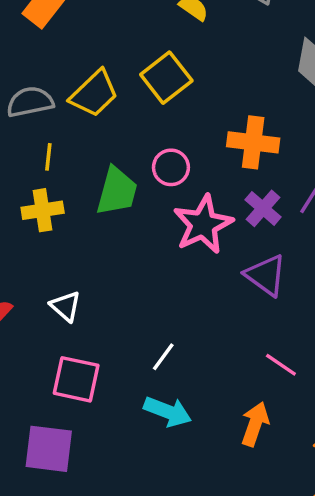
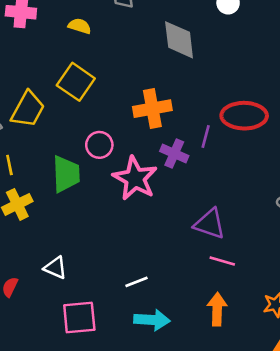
purple triangle: (266, 275) -> (210, 224), moved
white line: (163, 357) -> (136, 282), turned 50

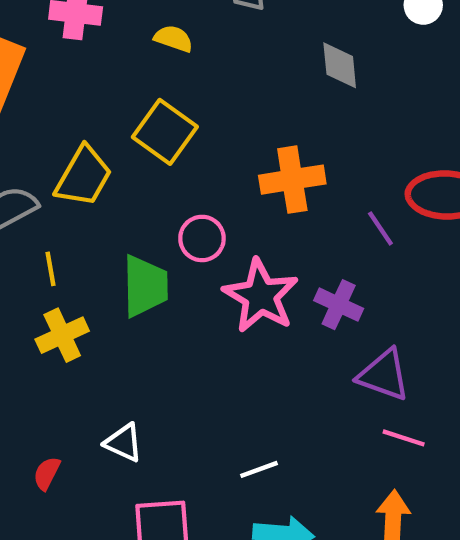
gray diamond: (179, 40) -> (340, 65), size x0.7
purple line: (206, 136) -> (380, 228), turned -50
purple cross: (174, 153) -> (339, 305), moved

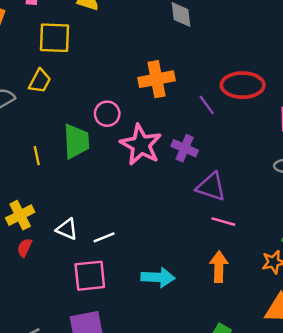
yellow square: (165, 132) -> (54, 38), moved, turned -32
yellow trapezoid: (83, 176) -> (40, 81), size x0.7
yellow line: (51, 269) -> (37, 156), moved
yellow cross: (62, 335) -> (20, 215), moved
white line: (259, 469) -> (104, 237), moved

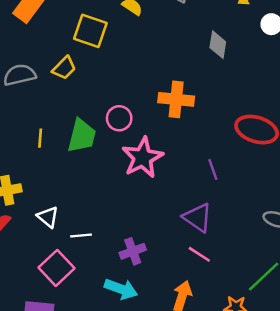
purple line: (207, 105) -> (213, 169), moved
purple cross: (185, 148) -> (133, 251), moved, turned 30
pink square: (90, 276) -> (57, 268), turned 36

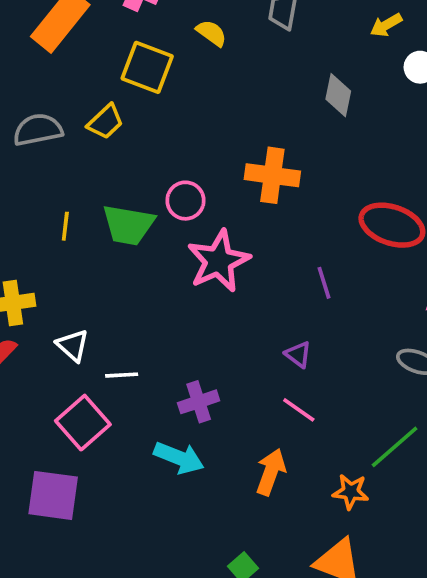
green trapezoid: (82, 136) -> (128, 225), turned 84
purple triangle: (198, 218) -> (298, 354), size x0.6

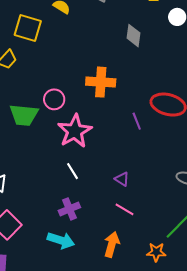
purple line: (324, 283) -> (137, 121), moved
white line: (122, 375) -> (72, 171), moved, turned 66

